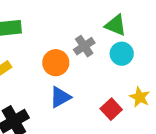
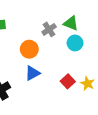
gray cross: (84, 46) -> (49, 29), moved
yellow star: (140, 97) -> (87, 84), moved

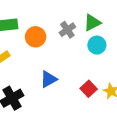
green triangle: (71, 23) -> (92, 23), turned -49
orange circle: (29, 49) -> (36, 37), moved

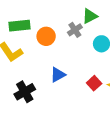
green triangle: (92, 23) -> (90, 16), moved

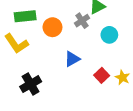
blue triangle: (58, 75) -> (72, 59), moved

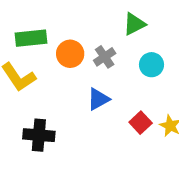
gray cross: (82, 21) -> (105, 57), moved
black cross: (31, 84) -> (39, 135), turned 35

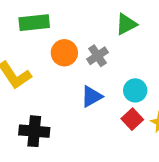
green rectangle: (31, 38) -> (34, 23), moved
cyan circle: (152, 65) -> (135, 90), moved

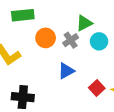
green triangle: (126, 24) -> (84, 23), moved
cyan circle: (135, 90) -> (99, 41), moved

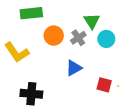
green triangle: (84, 23) -> (92, 21), turned -36
red square: (97, 88) -> (104, 85), turned -32

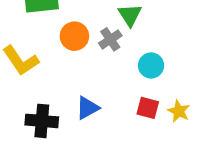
cyan circle: (106, 39) -> (151, 65), moved
blue triangle: (74, 68) -> (87, 108), moved

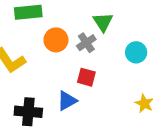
cyan circle: (151, 65) -> (136, 52), moved
red square: (148, 108) -> (86, 77), moved

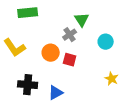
orange circle: (56, 40) -> (51, 53), moved
blue triangle: (67, 101) -> (56, 93), moved

